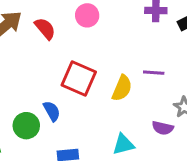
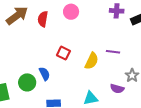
red semicircle: (45, 29) -> (43, 19), turned -133
red square: (79, 78) -> (63, 53), size x0.6

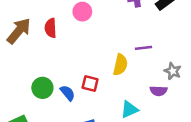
red square: (63, 53) -> (90, 84), moved
green circle: (27, 82) -> (42, 88), moved

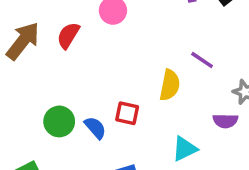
red semicircle: (51, 28) -> (68, 35), turned 36
purple line: (143, 48) -> (202, 60), turned 42

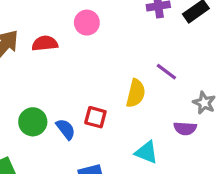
red semicircle: (68, 35) -> (45, 43), turned 50
cyan triangle: (185, 149) -> (146, 152), turned 45

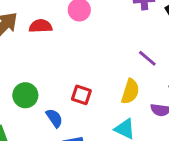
yellow semicircle: (136, 93) -> (130, 91), moved
blue semicircle: (66, 129) -> (54, 118), moved

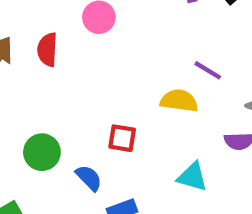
red semicircle: (41, 26) -> (47, 50), turned -75
yellow semicircle: (130, 91) -> (179, 101), moved, turned -90

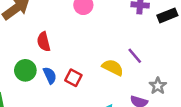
red semicircle: (47, 50) -> (44, 42), moved, turned -36
blue semicircle: (89, 178) -> (50, 75), moved

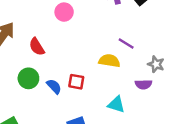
red semicircle: (44, 42) -> (37, 47), moved
green circle: (25, 70) -> (28, 78), moved

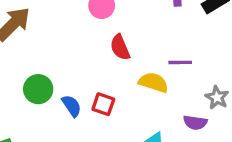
purple line: (126, 43) -> (180, 62), turned -42
red semicircle: (37, 47) -> (120, 47), moved

